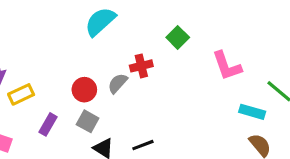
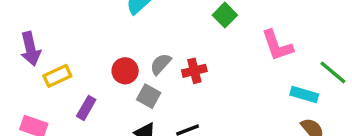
red cross: (141, 66) -> (194, 71), moved
gray square: (88, 121) -> (149, 96), moved

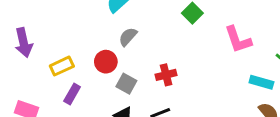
gray semicircle: (161, 64) -> (128, 37), moved
red cross: (194, 71) -> (166, 75), moved
yellow rectangle: (57, 76) -> (62, 66), moved

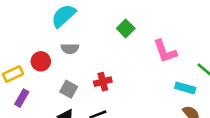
gray semicircle: (128, 37) -> (70, 49), turned -132
red circle: (106, 62) -> (41, 61), moved

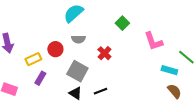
red cross: (103, 82) -> (104, 53), moved, turned -32
gray square: (69, 89) -> (77, 71), size x1.5

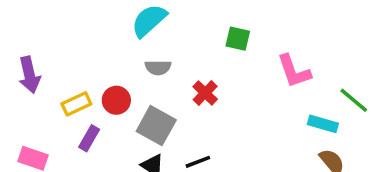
green square: (122, 23) -> (238, 39), turned -32
red circle: (55, 49) -> (116, 100), moved

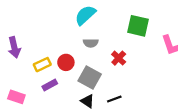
green square: (238, 39) -> (138, 26), size x1.5
purple rectangle: (89, 138) -> (50, 85), turned 32

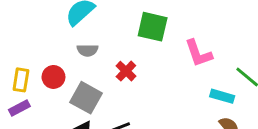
yellow rectangle: (42, 65) -> (21, 80), turned -56
purple rectangle: (50, 85) -> (19, 108), moved

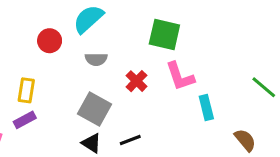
pink L-shape: (198, 53) -> (180, 76), moved
red circle: (53, 77) -> (50, 41), moved
cyan rectangle: (222, 96) -> (206, 107), moved, turned 60

